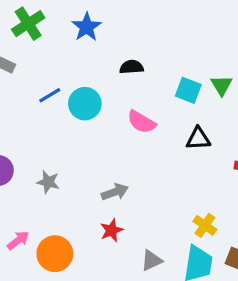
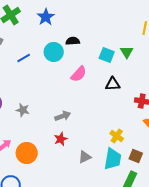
cyan circle: (85, 104) -> (54, 52), moved
pink semicircle: (142, 122) -> (79, 74), turned -78

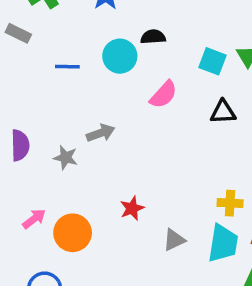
blue line: (24, 58) -> (67, 67), turned 32
gray arrow: (63, 116) -> (101, 133), moved
yellow cross: (117, 136) -> (230, 203), turned -32

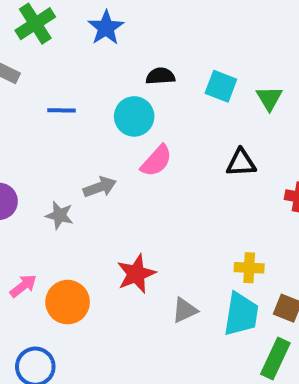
cyan circle: (120, 56) -> (134, 116), moved
cyan square: (213, 61) -> (221, 86), moved
pink semicircle: (164, 95) -> (156, 161), moved
red star: (132, 208) -> (136, 274), size x1.4

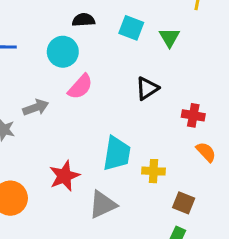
black triangle: (241, 163) -> (147, 88), turned -30
gray triangle: (185, 310) -> (103, 204), size x1.4
cyan trapezoid: (241, 314) -> (117, 154), moved

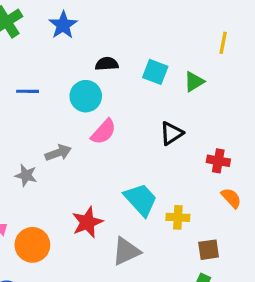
green triangle: (169, 37) -> (194, 82), turned 30
cyan trapezoid: (117, 154) -> (141, 200), turned -51
brown square: (184, 203) -> (209, 250), turned -30

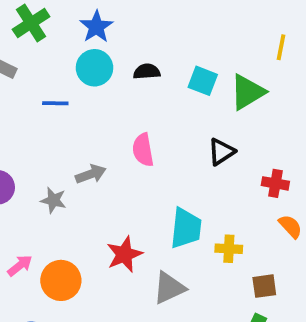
green triangle: (194, 82) -> (247, 92), size x1.5
cyan circle: (86, 96) -> (94, 68), moved
pink semicircle: (104, 132) -> (143, 150), turned 128
cyan trapezoid: (141, 200) -> (186, 228), turned 48

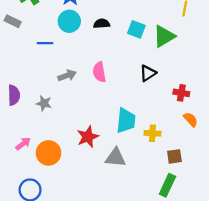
gray arrow: (91, 174) -> (67, 76), moved
gray triangle: (169, 288) -> (115, 158), turned 30

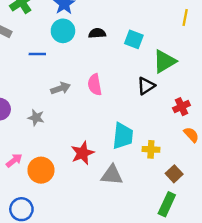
green triangle: (164, 36) -> (164, 61), moved
red cross: (181, 93) -> (181, 107), turned -35
brown square: (174, 156) -> (174, 174), turned -35

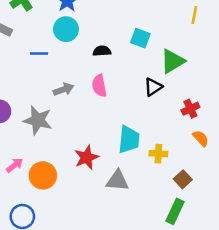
black semicircle: (97, 33) -> (102, 51), moved
gray star: (36, 118) -> (38, 120), size x1.6

